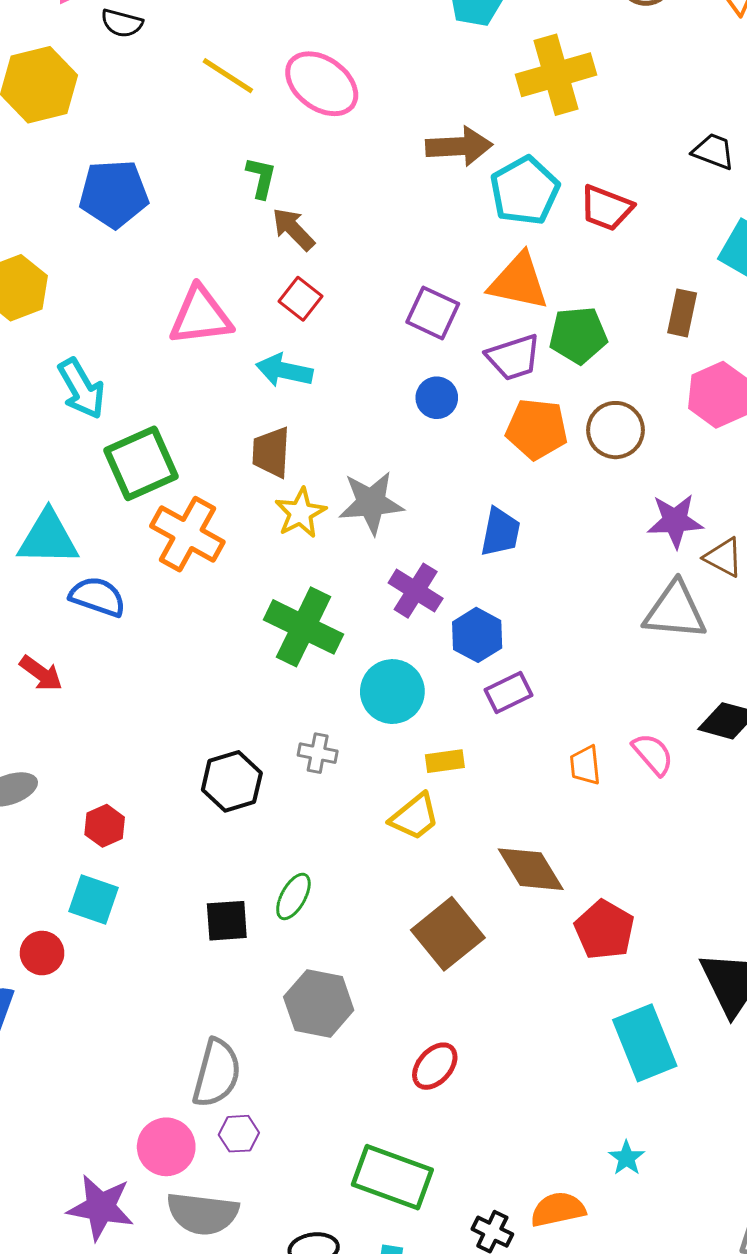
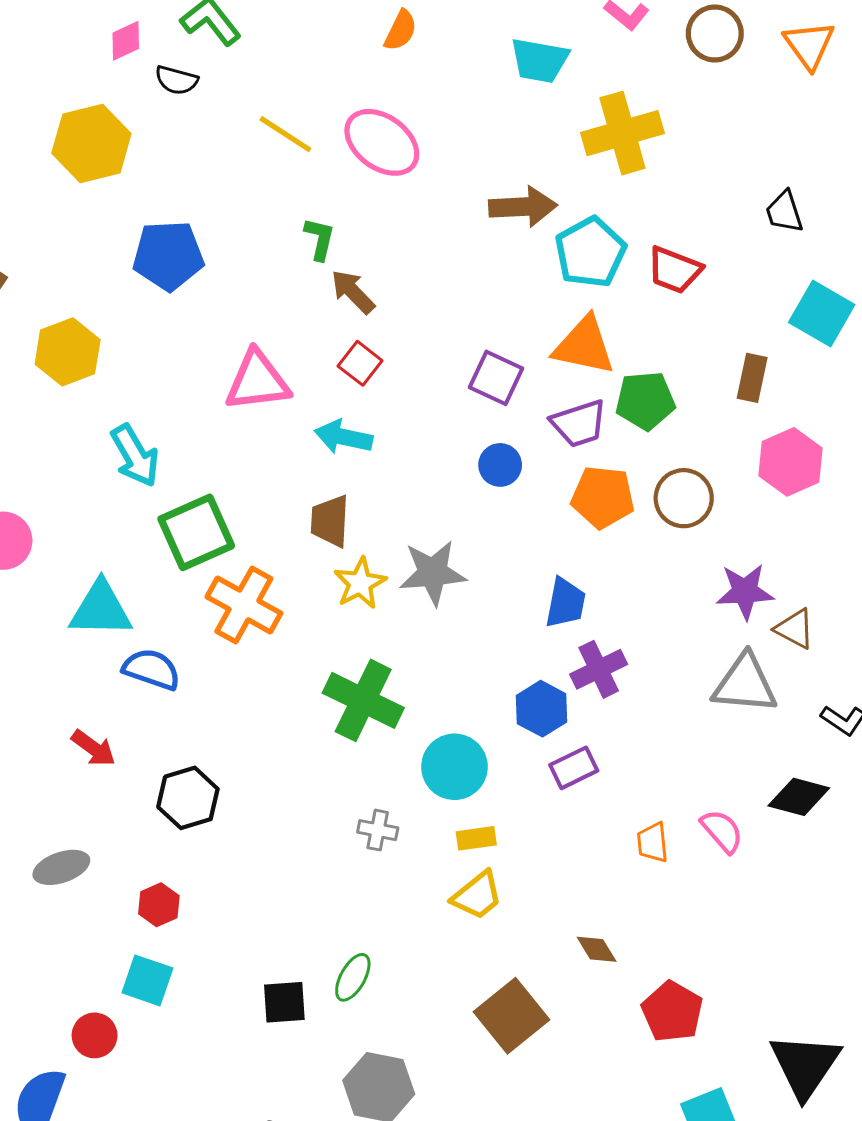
black trapezoid: (713, 151) -> (784, 212), turned -129
purple cross: (416, 591) -> (599, 669), moved, turned 32
yellow rectangle: (445, 761) -> (476, 838), moved
black hexagon: (232, 781) -> (188, 798), moved
brown diamond: (531, 869) -> (597, 949), size x0.6

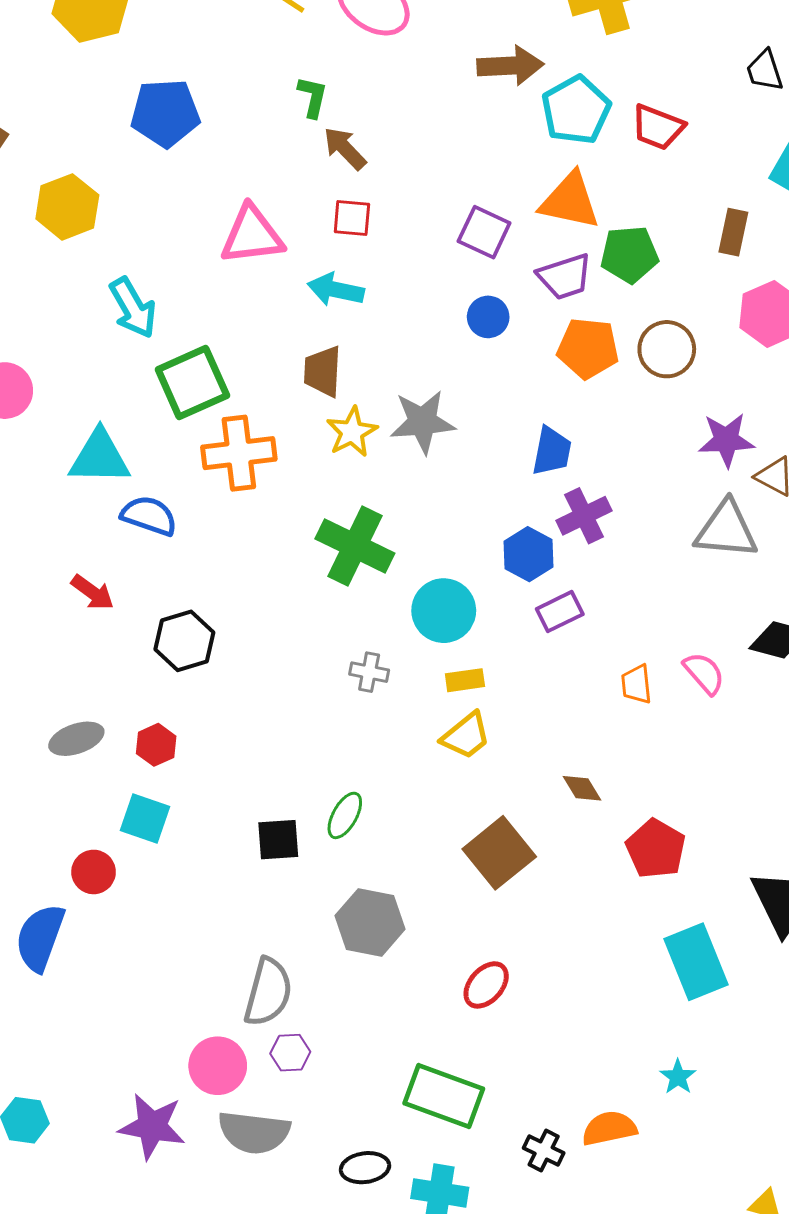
red square: (360, 363) -> (352, 218), turned -33
orange cross: (244, 605) -> (239, 453), turned -36
gray ellipse: (61, 867) -> (76, 739), moved

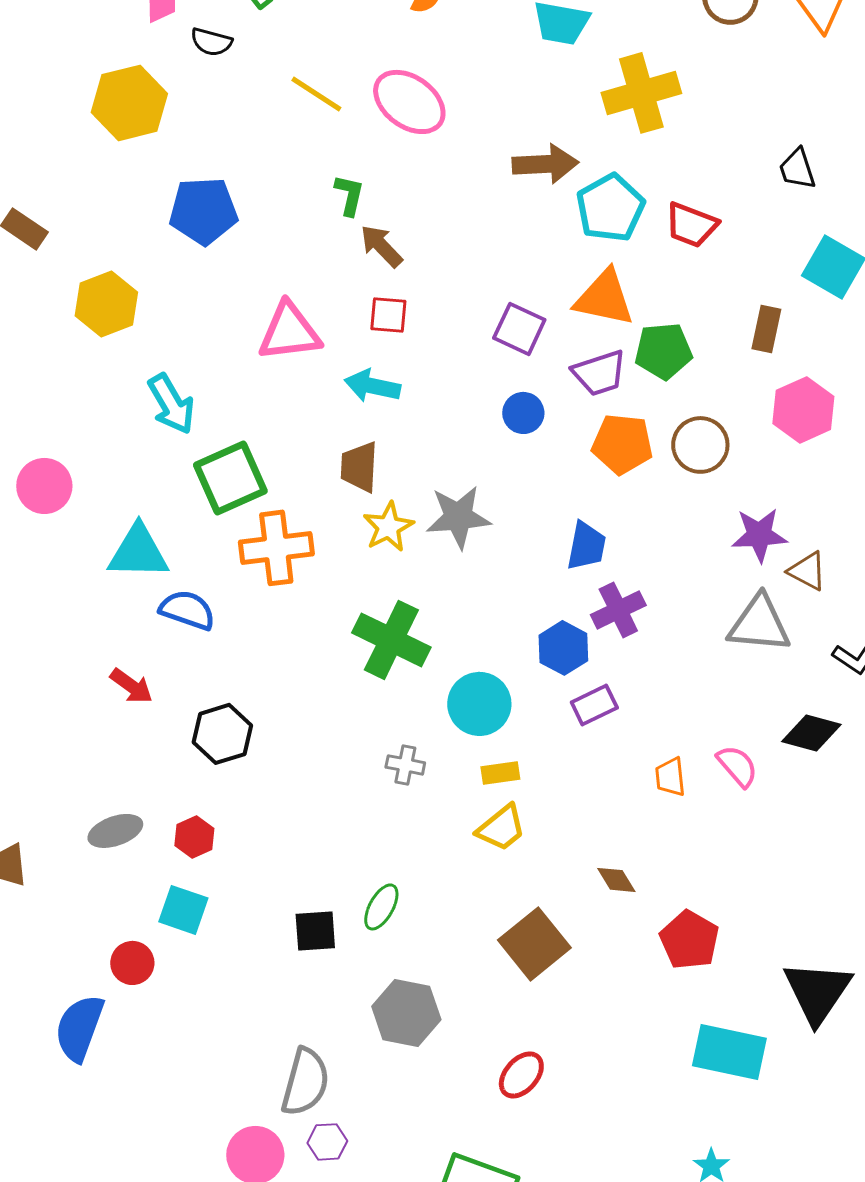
cyan rectangle: (696, 962) -> (729, 1052), turned -56

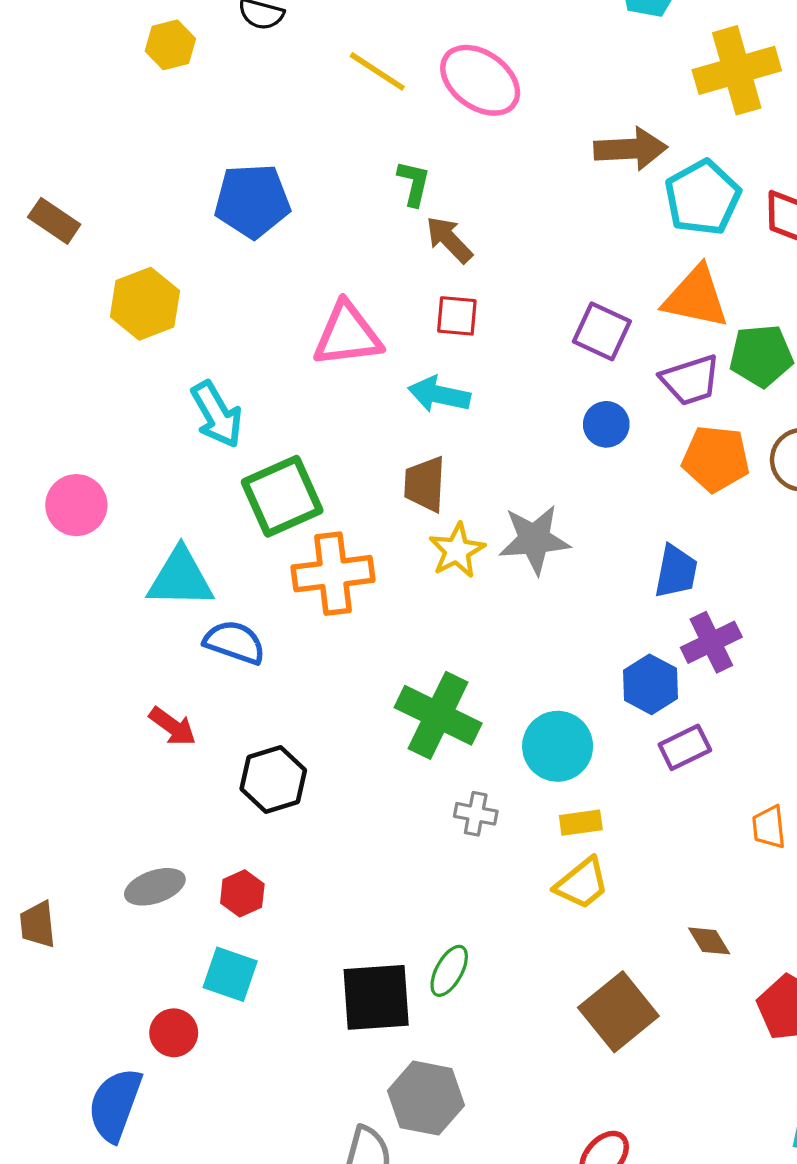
yellow hexagon: (129, 103) -> (170, 45), moved, size x0.6
green cross: (391, 640) -> (438, 715), moved
black square: (315, 931) -> (376, 997), size x1.5
gray hexagon: (406, 1013) -> (426, 1098), moved

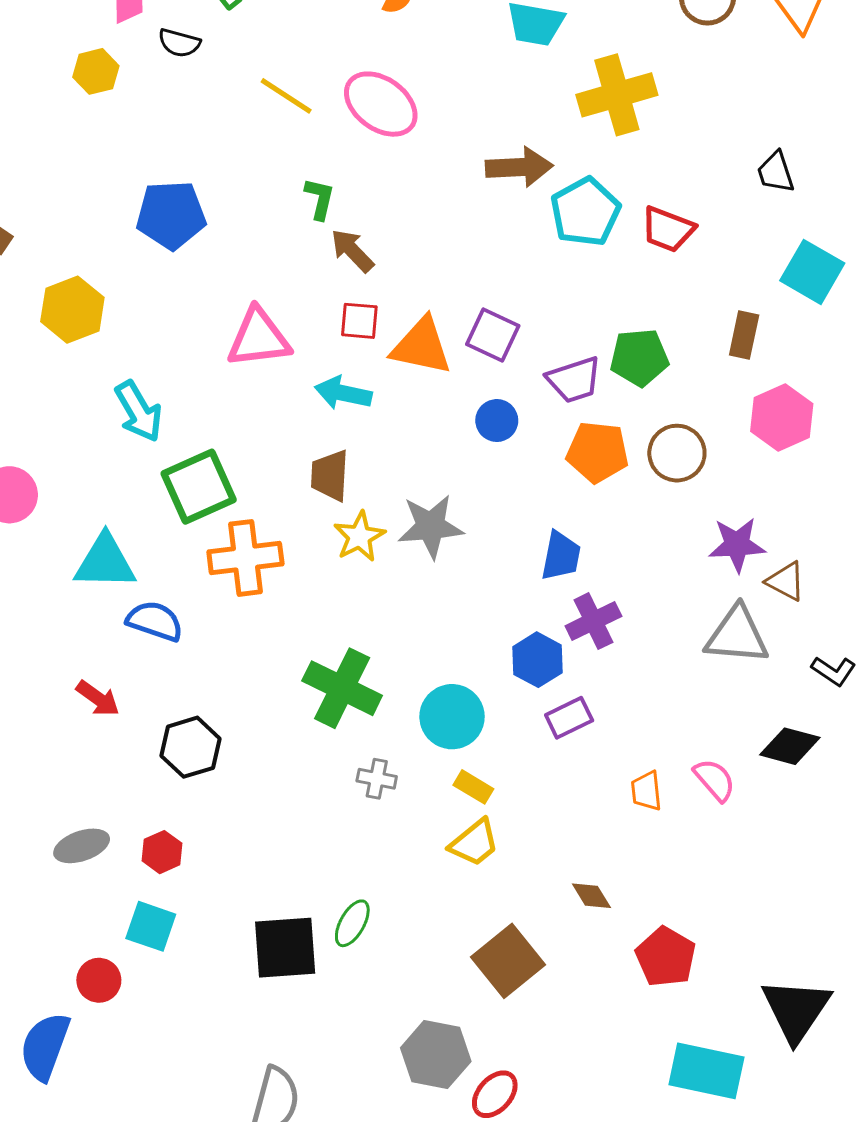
orange triangle: (696, 297) -> (421, 346), moved
yellow rectangle: (581, 823) -> (473, 787), turned 39
gray hexagon: (426, 1098) -> (436, 1055), moved

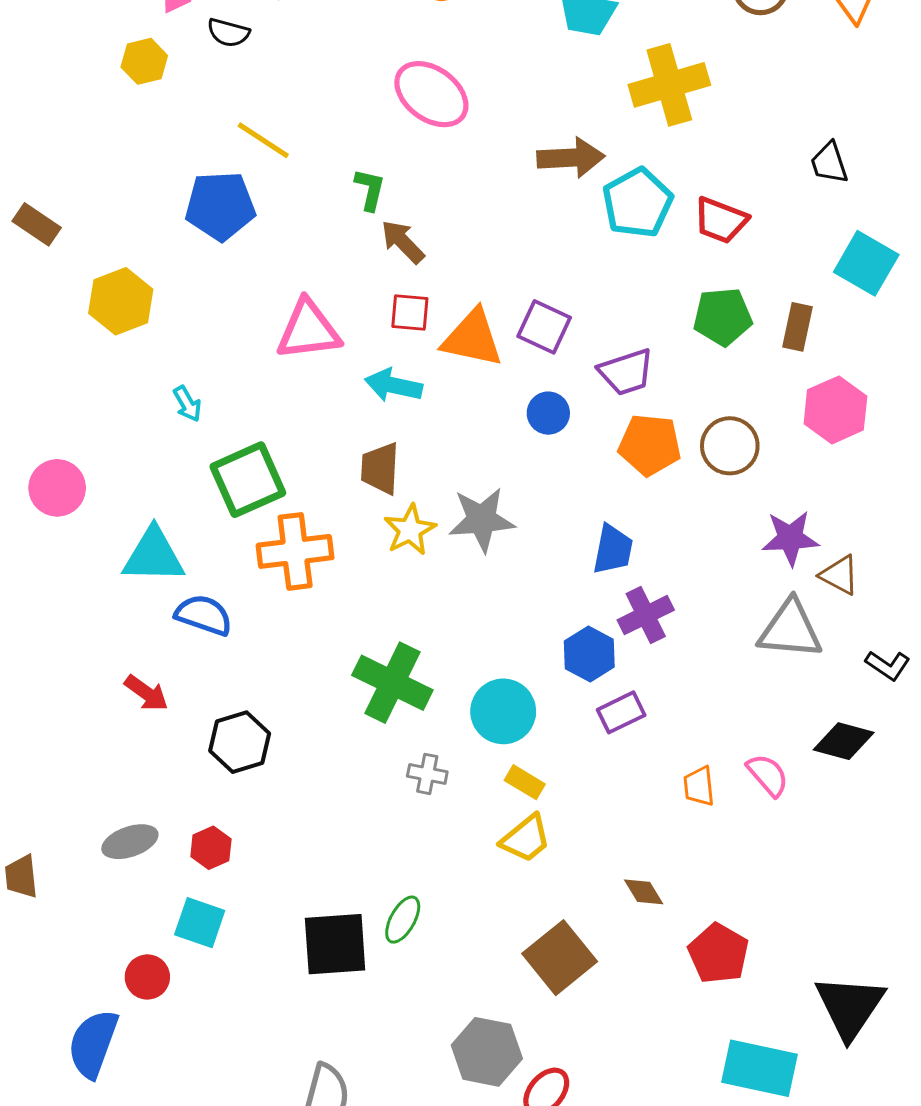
yellow line: (286, 96) -> (263, 140), moved
green pentagon: (639, 357) -> (723, 317), moved
cyan arrow: (139, 411) -> (187, 404), size x0.6

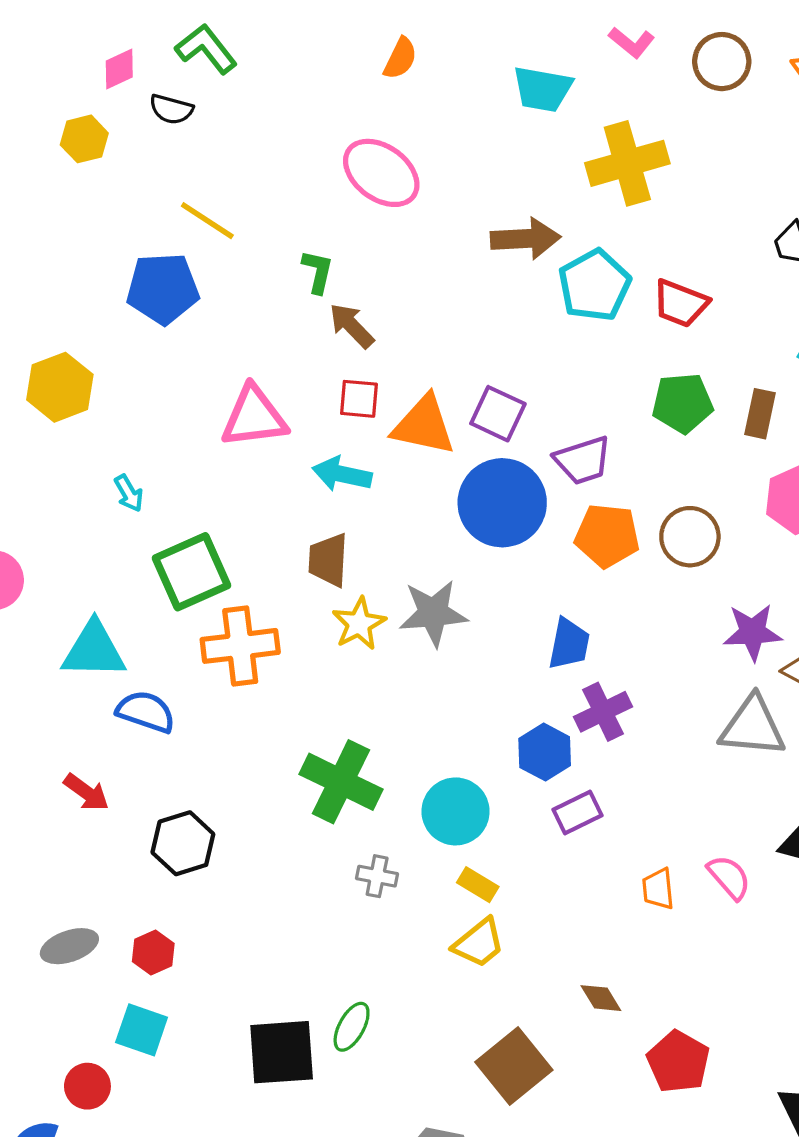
blue circle: (548, 413) -> (502, 503), size x2.0

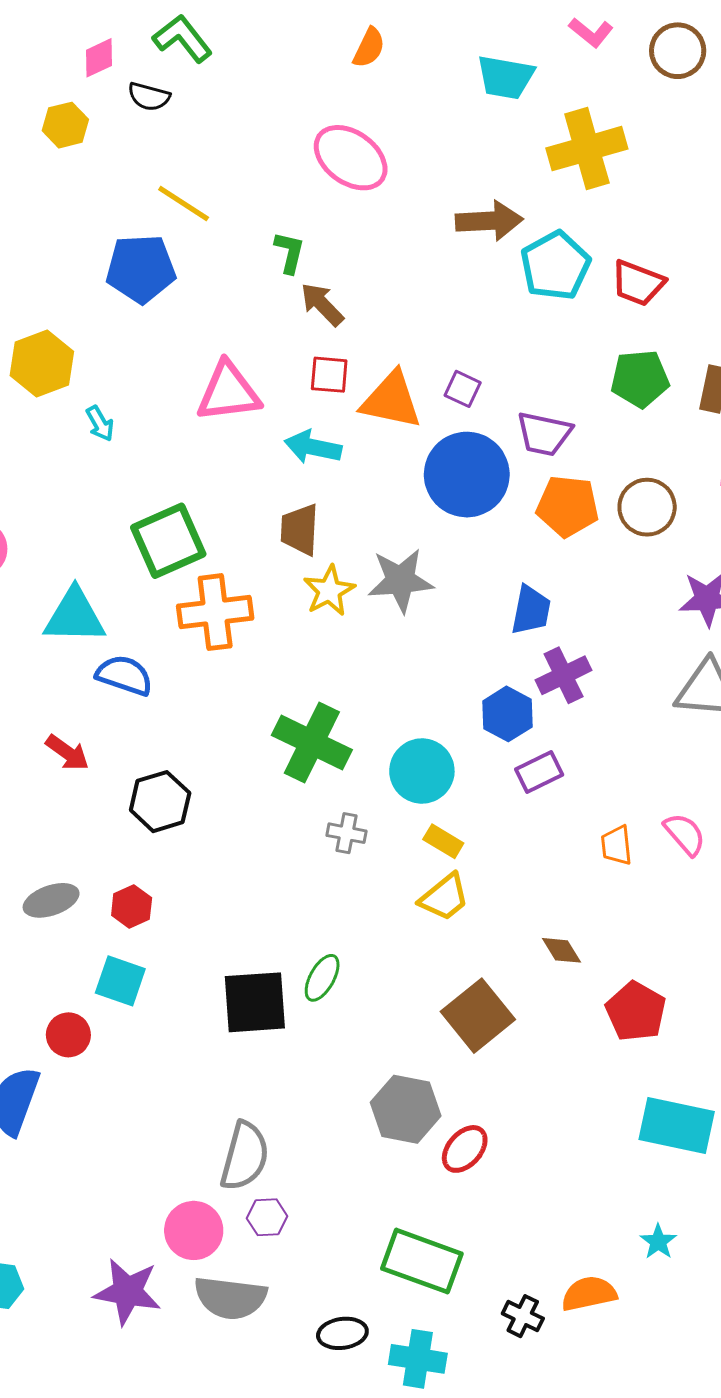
purple square: (498, 414) -> (463, 389), size x0.7
purple trapezoid: (583, 460) -> (544, 434), turned 30
cyan arrow: (129, 493) -> (100, 424), moved

